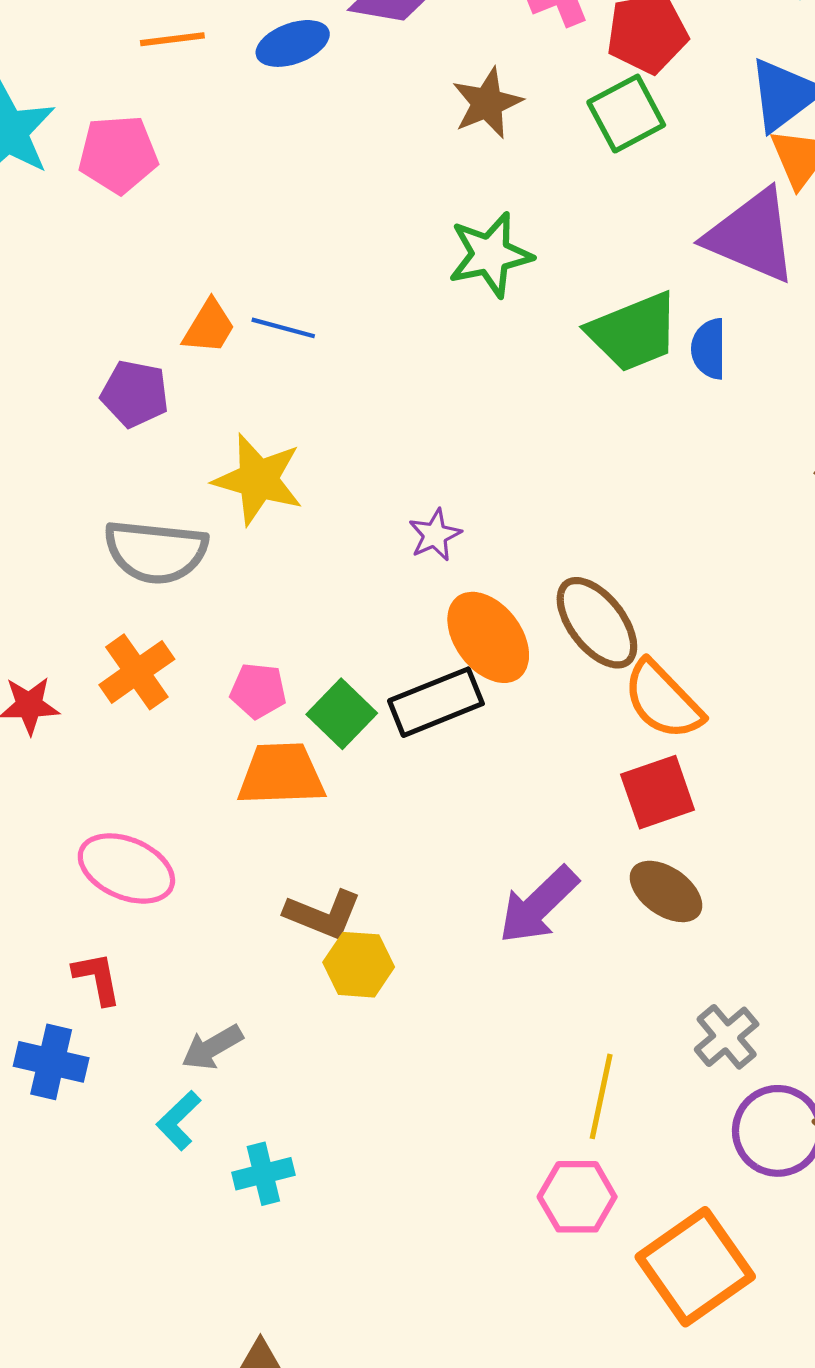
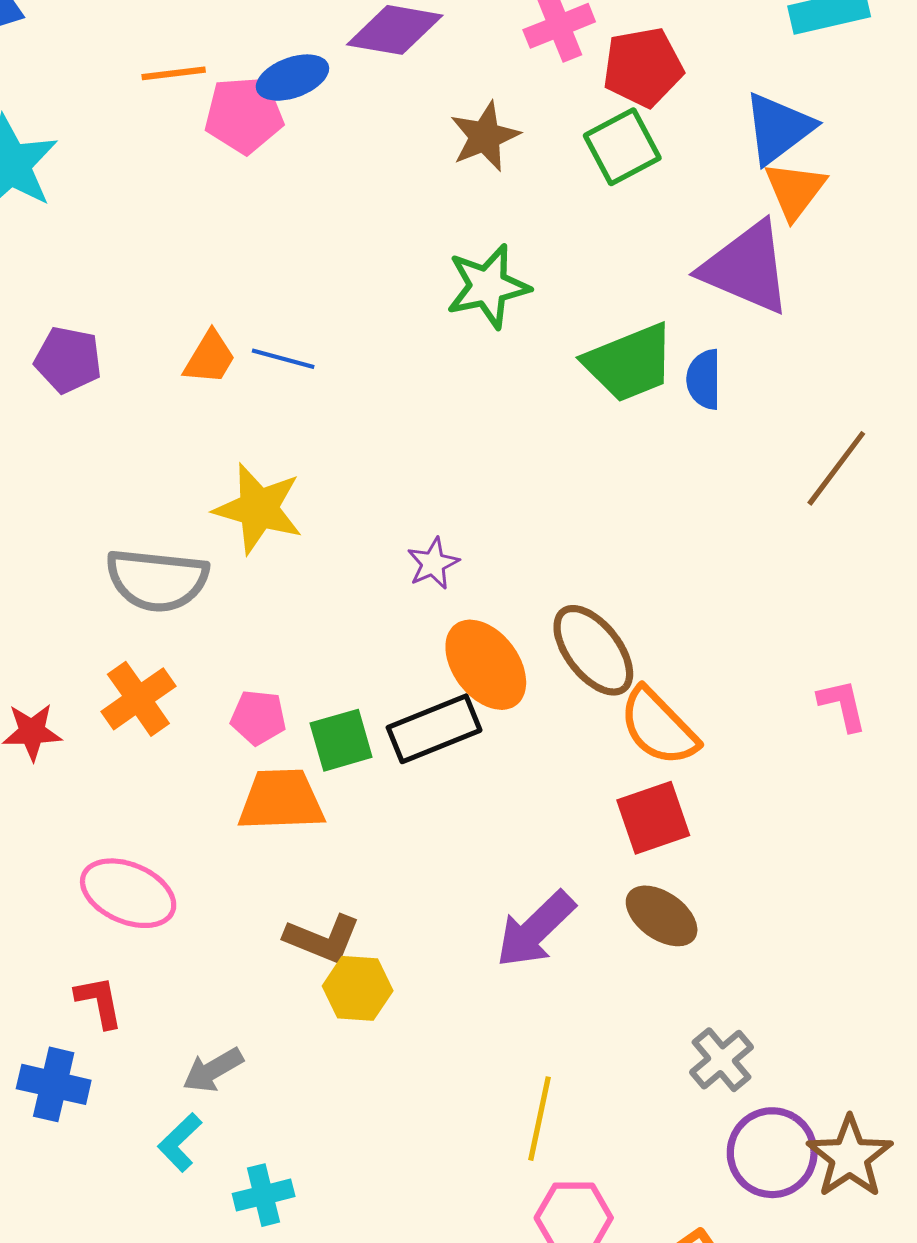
pink pentagon: (118, 154) -> (244, 115), moved
purple pentagon: (135, 394) -> (68, 360), moved
green square: (342, 714) -> (341, 740), turned 30
yellow line: (601, 1096) -> (540, 1119), moved

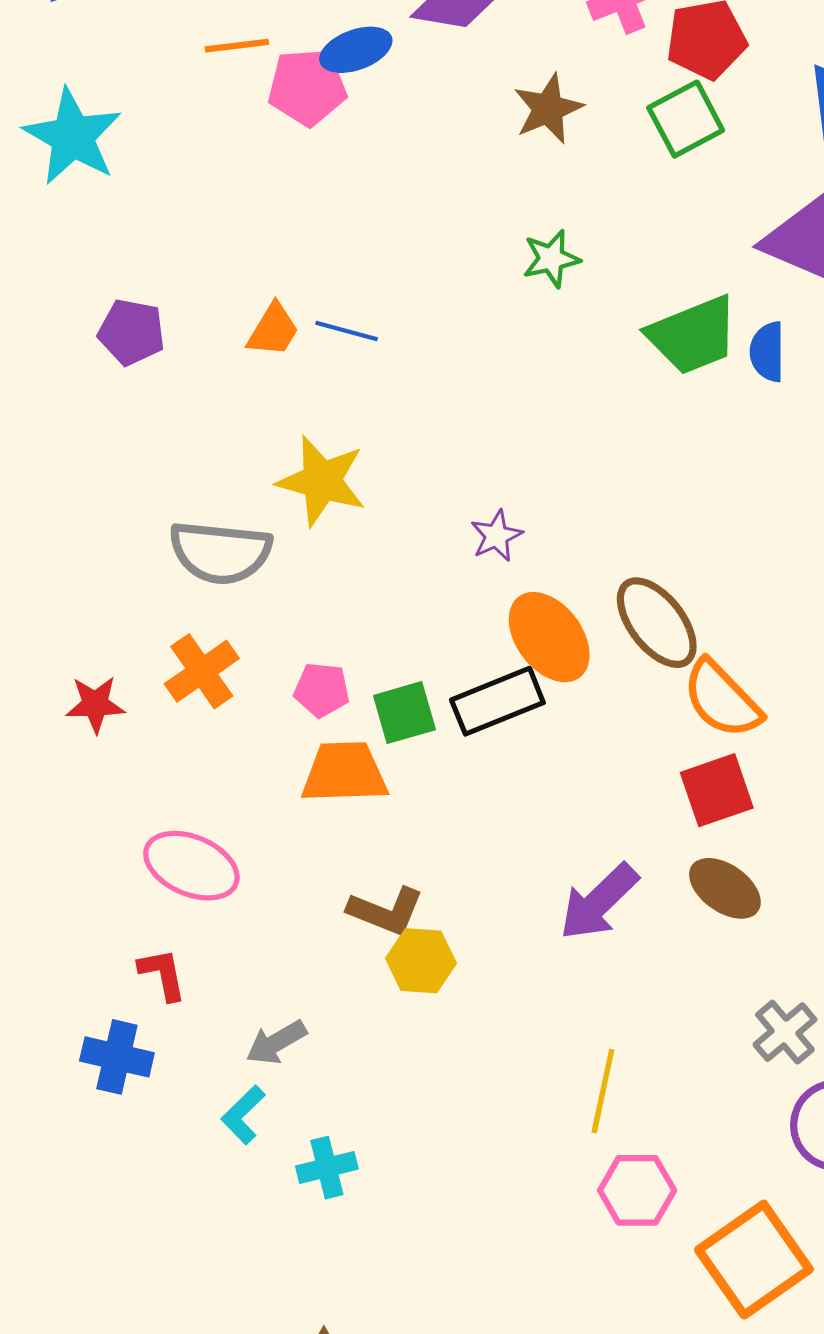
green star: (488, 286) -> (551, 259), size x0.7

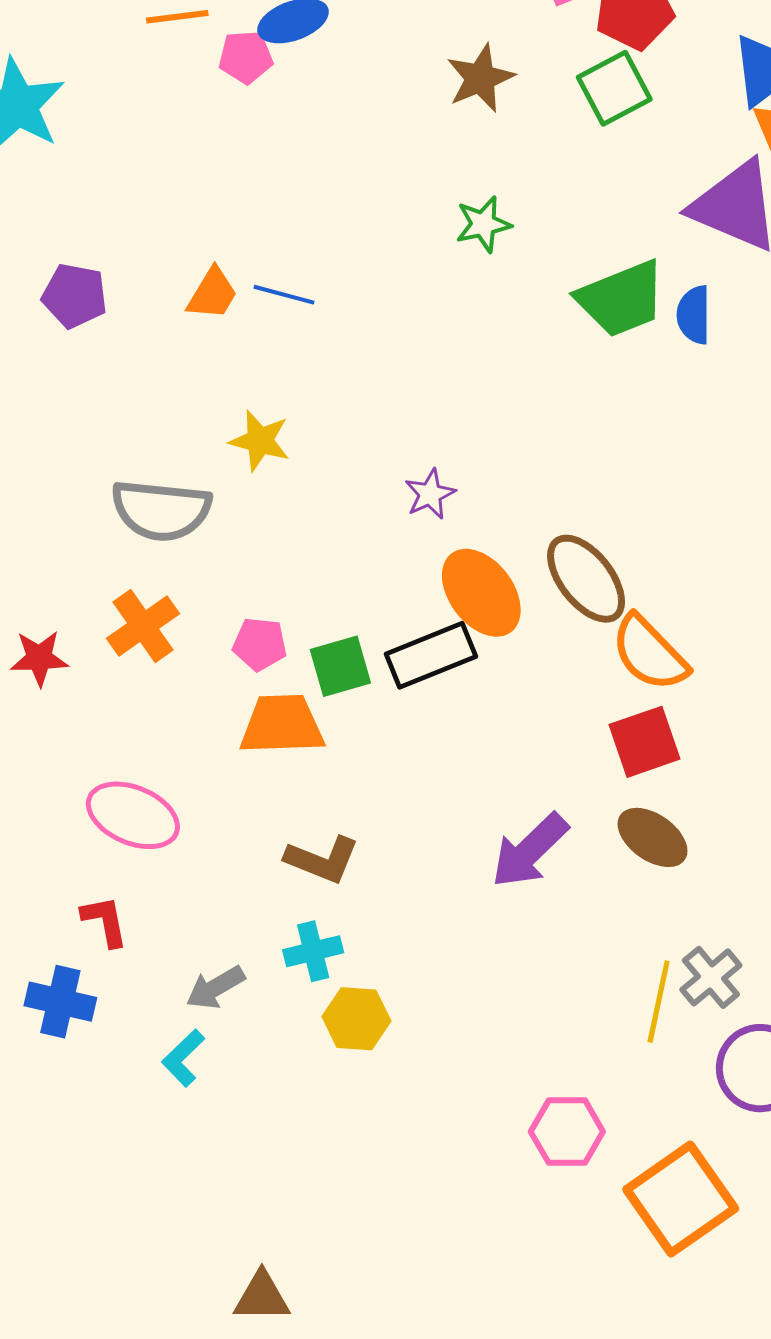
pink pentagon: (307, 87) -> (246, 57), size x0.7
yellow star: (322, 481) -> (260, 441), size x0.7
yellow hexagon: (421, 961) -> (356, 1019), moved
yellow line: (603, 1091) -> (659, 1002), moved
cyan cross: (327, 1168) -> (313, 951), moved

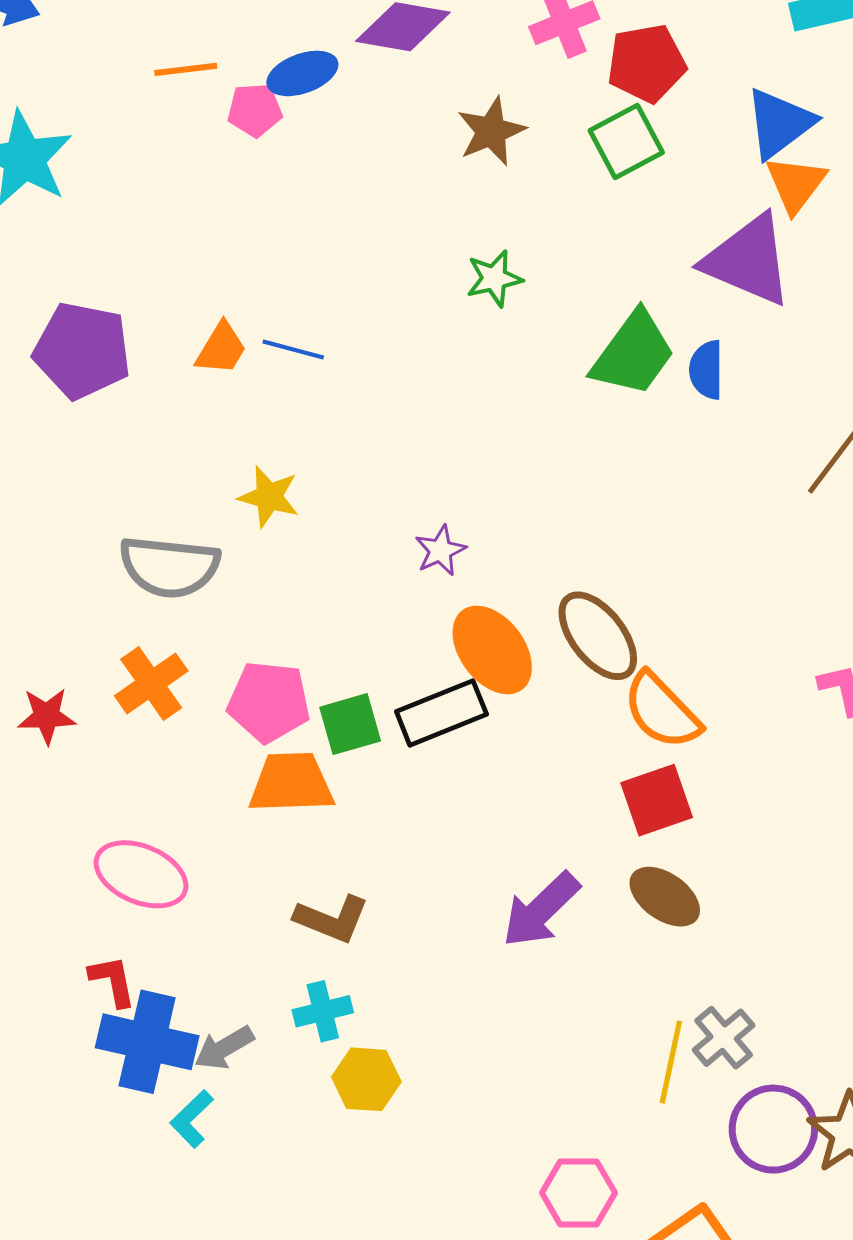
purple pentagon: (74, 296) -> (82, 351), size x1.5
green trapezoid: (621, 299) -> (633, 354), turned -32
pink pentagon: (260, 644) -> (269, 702), size x1.5
blue cross: (60, 1002) -> (147, 1042), moved, size x1.4

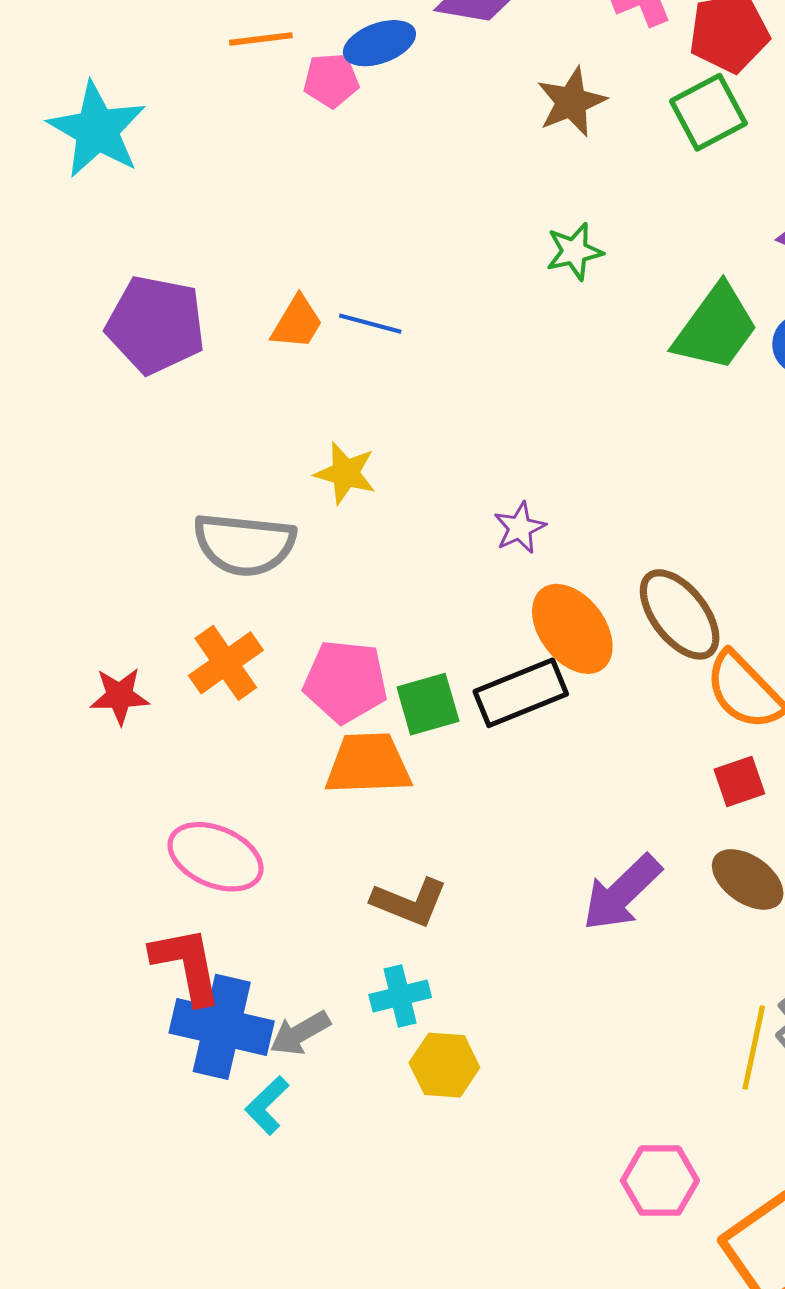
red square: (657, 800) -> (739, 781), size x0.7
red L-shape: (113, 981) -> (187, 965), size x1.5

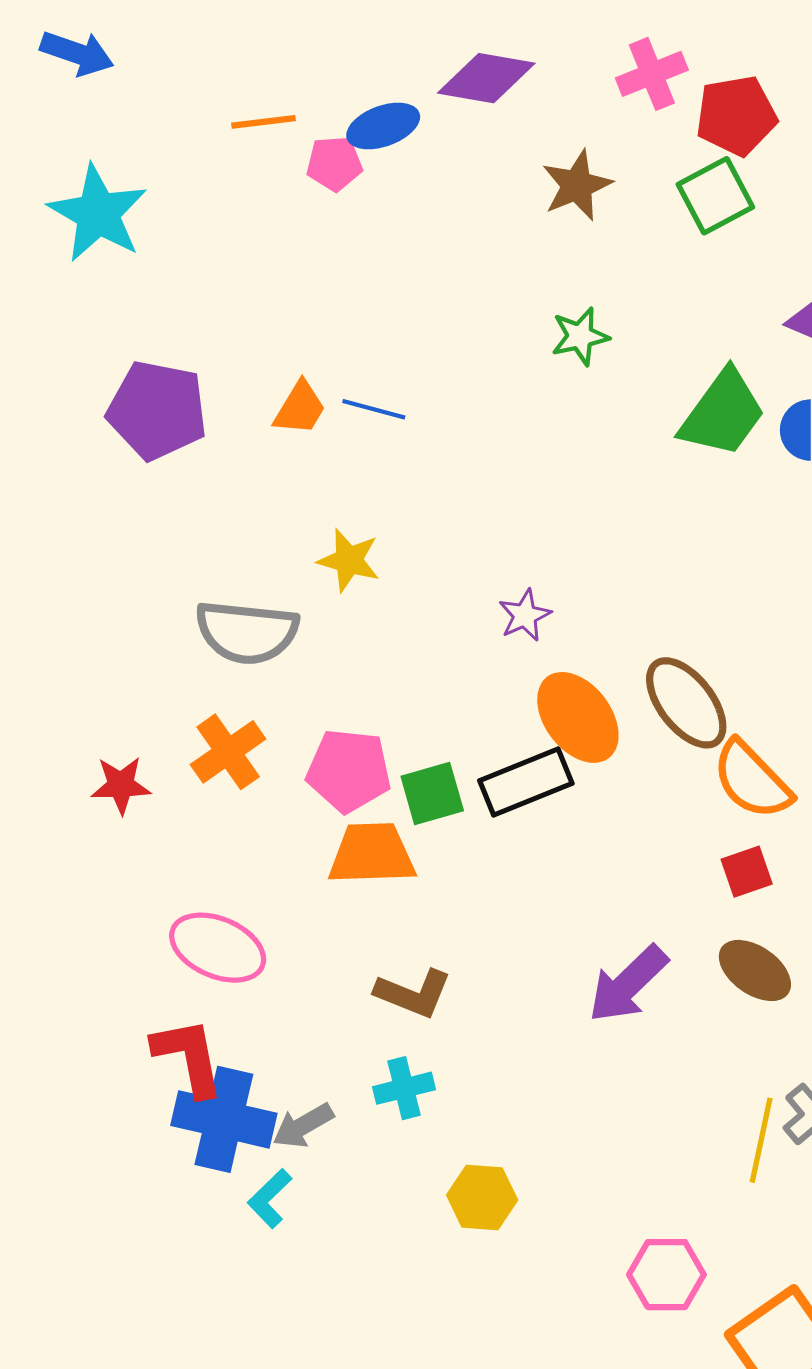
yellow hexagon: (444, 1065) -> (482, 1197), moved

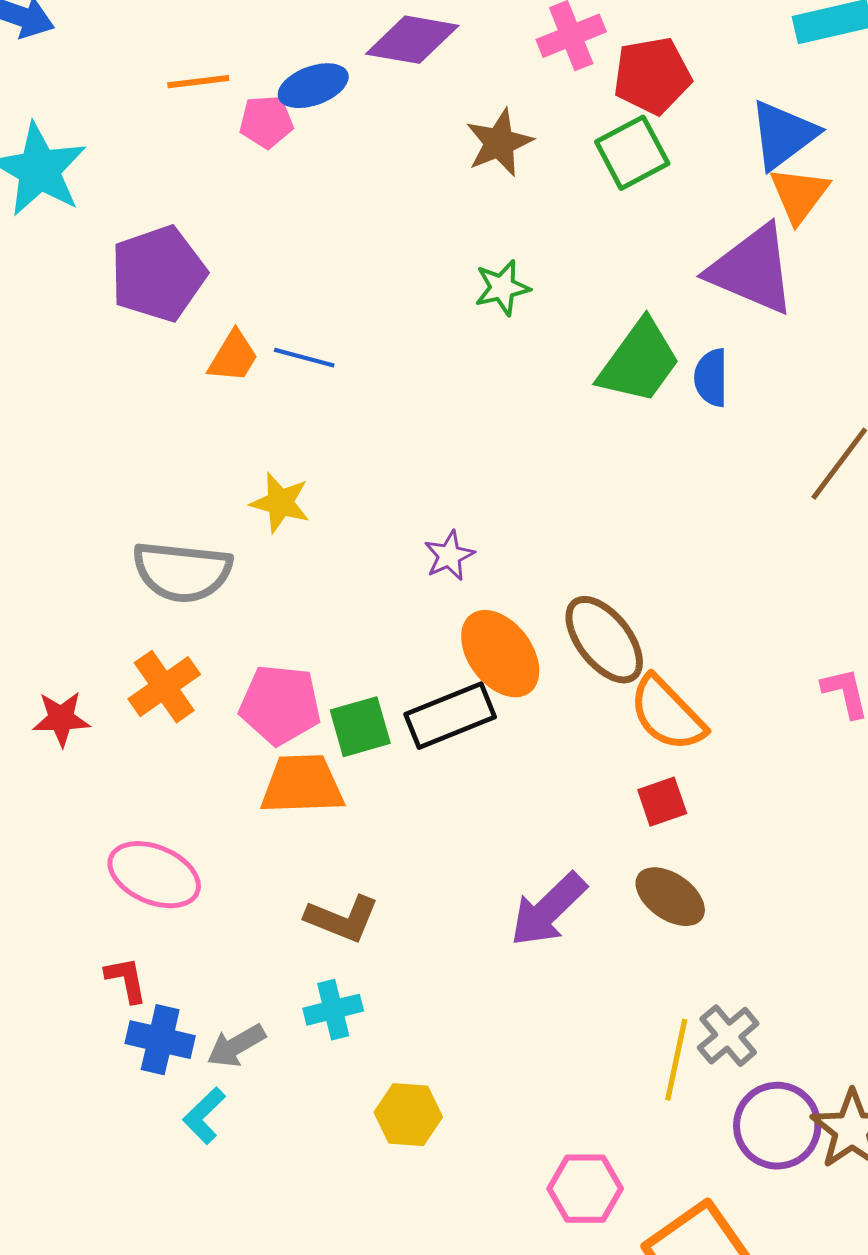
purple pentagon: (157, 410) -> (158, 274), moved, turned -30
red L-shape: (188, 1057) -> (126, 980), size x0.6
blue cross: (224, 1119) -> (160, 1040), size x0.7

